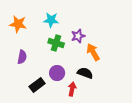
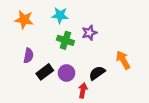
orange arrow: (93, 52) -> (123, 60), moved
black semicircle: (85, 73) -> (97, 73), turned -56
black rectangle: (37, 85) -> (45, 72), moved

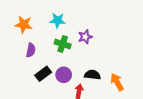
purple semicircle: (28, 56) -> (31, 50), moved
orange arrow: (123, 60) -> (117, 82), moved
black semicircle: (97, 73) -> (92, 75), turned 42

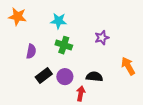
orange star: (24, 24) -> (17, 17), moved
purple star: (85, 37) -> (102, 38), moved
orange arrow: (117, 82) -> (128, 66), moved

